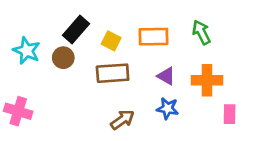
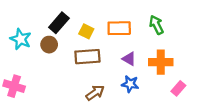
pink rectangle: (230, 114) -> (178, 88), turned 40

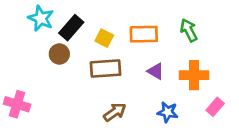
cyan star: (21, 39) -> (41, 18), moved
blue star: (130, 84) -> (168, 112), moved

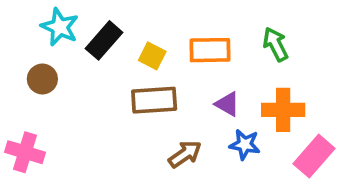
brown circle: (59, 54) -> (42, 79), moved
pink rectangle: (215, 107) -> (314, 156), size x1.5
brown arrow: (115, 112) -> (185, 154), moved
blue star: (168, 112) -> (245, 144), moved

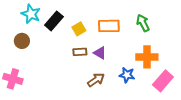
yellow square: (152, 56) -> (79, 29), turned 32
brown rectangle: (154, 100) -> (80, 52), size x0.6
purple triangle: (227, 104) -> (100, 53), moved

